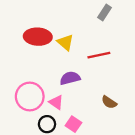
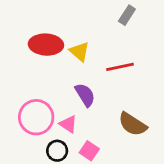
purple semicircle: (70, 78) -> (85, 95), turned 72
brown semicircle: (109, 102) -> (133, 124), size x1.5

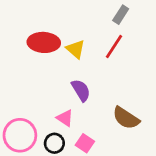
red line: (120, 67) -> (114, 46), moved, turned -45
pink circle: (36, 117) -> (20, 135), moved

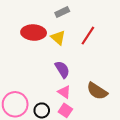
gray rectangle: (121, 15) -> (62, 12), moved, turned 32
pink triangle: (65, 118) -> (64, 92), moved

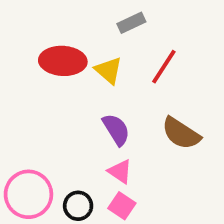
gray rectangle: (62, 12) -> (131, 23), moved
brown semicircle: (97, 91) -> (181, 133), moved

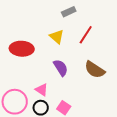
red ellipse: (63, 61) -> (22, 49), moved
pink triangle: (120, 171) -> (42, 90), moved

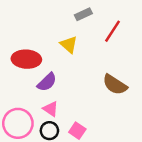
red line: (86, 35) -> (112, 31), moved
purple semicircle: (61, 68) -> (47, 82), moved, turned 78

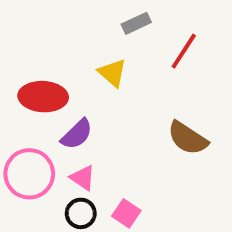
pink circle: (18, 123) -> (29, 174), moved

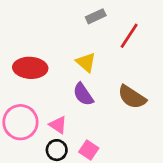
yellow triangle: (112, 73) -> (86, 62), moved
purple semicircle: (77, 134) -> (83, 94), moved, turned 100

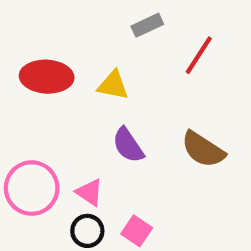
yellow triangle: (86, 62) -> (113, 85), moved, turned -30
red ellipse: (30, 68) -> (47, 77), moved

